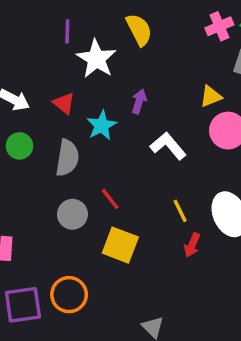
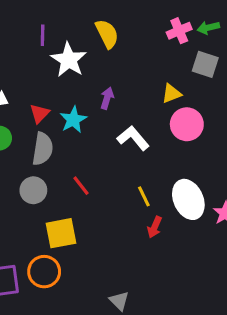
red triangle: (64, 103) -> (40, 114), moved, turned 35
gray circle: (72, 214) -> (33, 190), moved
yellow square: (120, 245) -> (61, 233), moved, turned -32

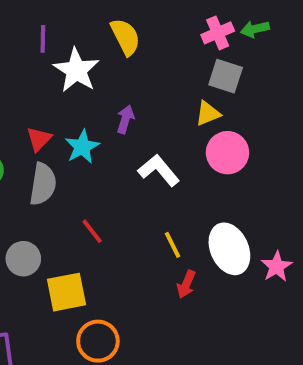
gray square: (205, 64) -> (226, 76), moved
gray circle: (33, 190) -> (23, 259), moved
orange circle: (44, 272) -> (98, 341), moved

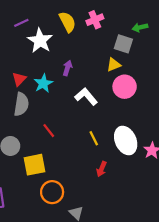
green arrow: (255, 29) -> (140, 27), moved
pink cross: (218, 33) -> (95, 20), moved
purple line: (43, 39) -> (21, 23), turned 64
red arrow: (186, 284) -> (101, 169), moved

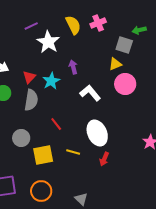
purple arrow: (67, 68) -> (73, 67), turned -32
yellow line: (94, 138) -> (73, 152), moved, turned -48
white ellipse: (126, 140) -> (97, 133), moved
orange circle: (52, 192) -> (41, 191), moved

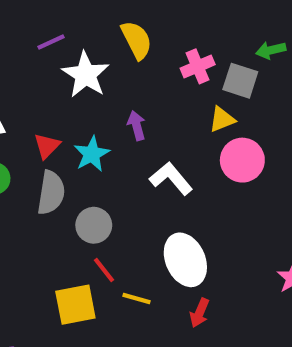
pink cross: (98, 23) -> (198, 66), moved
red line: (56, 124) -> (104, 270), moved
gray circle: (21, 138) -> (94, 225), moved

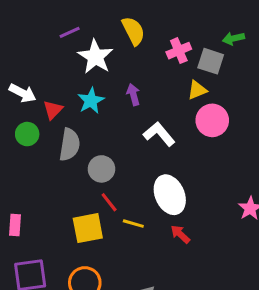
red triangle: (47, 146) -> (53, 110), moved
cyan star: (92, 154) -> (91, 101), moved
red arrow: (200, 313) -> (180, 234), turned 110

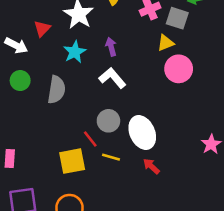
red triangle: (53, 110) -> (42, 29), moved
white L-shape: (159, 134) -> (112, 78), moved
gray circle: (101, 169) -> (108, 121), moved

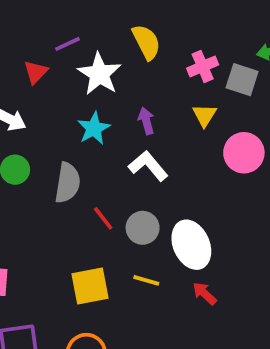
red triangle: (42, 29) -> (36, 72), moved
yellow triangle: (166, 43) -> (204, 115), moved, turned -36
red line: (90, 139) -> (103, 218), moved

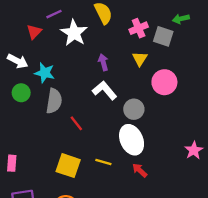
cyan star: (94, 128) -> (45, 73), moved, turned -30
gray circle: (143, 228) -> (134, 109), moved
yellow square: (90, 286) -> (68, 166), turned 30

